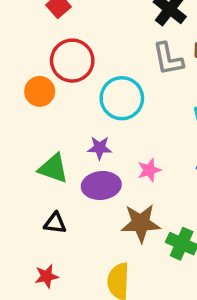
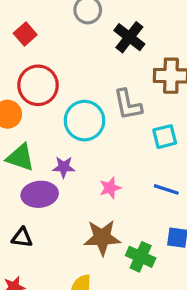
gray L-shape: (168, 59) -> (128, 105), moved
green triangle: (53, 168) -> (20, 157), moved
purple ellipse: (101, 185) -> (40, 194), moved

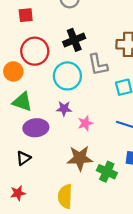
red square: (25, 34) -> (26, 15), turned 35
black cross: (129, 37) -> (74, 40), moved, turned 30
purple star: (64, 167) -> (64, 109), moved
black triangle: (22, 238) -> (23, 158), turned -42

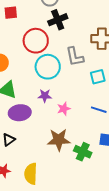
black cross: (74, 40) -> (58, 20), moved
red circle: (35, 51) -> (36, 41), moved
yellow semicircle: (65, 196) -> (31, 174), moved

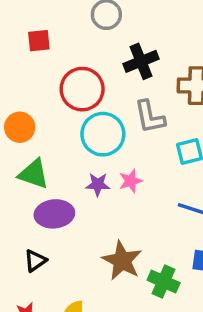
black cross: (58, 20) -> (141, 61), moved
pink star: (64, 109) -> (131, 181), moved
brown star: (59, 140) -> (122, 261), turned 30

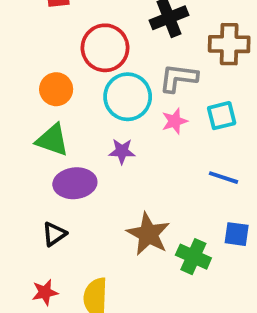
gray L-shape: (150, 117) -> (178, 78), turned 108
orange circle: (20, 127) -> (56, 89), moved
pink star: (131, 181) -> (175, 121), moved

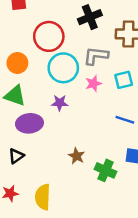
brown star: (148, 234) -> (77, 156), size x0.6

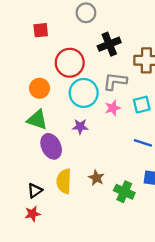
purple ellipse: (29, 123) -> (51, 146), turned 70
black triangle: (16, 156) -> (35, 191), moved
yellow semicircle: (43, 197) -> (64, 181), moved

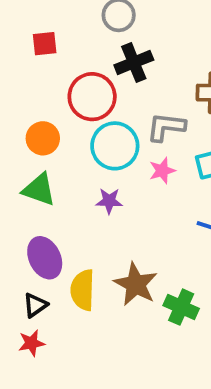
black cross: (109, 44) -> (134, 63), moved
purple ellipse: (51, 146) -> (45, 258), moved
brown star: (96, 178) -> (136, 284), size x1.6

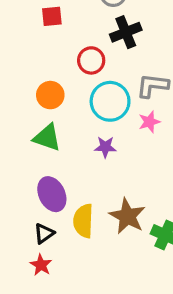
red circle: (92, 97) -> (91, 60), size x0.7
red star: (31, 343) -> (41, 265), turned -30

